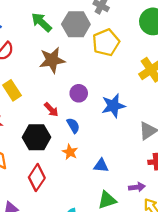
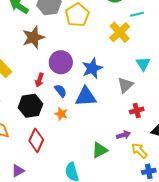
purple circle: (79, 93) -> (61, 62), size x1.5
red arrow: (51, 110) -> (39, 80), turned 72
blue triangle: (101, 166) -> (86, 97), moved, size x1.6

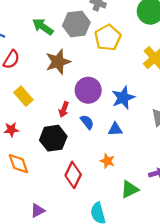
blue triangle: (86, 97) -> (115, 129), size x0.6
orange star: (61, 114) -> (107, 161), moved
red diamond: (36, 140) -> (73, 175), moved

